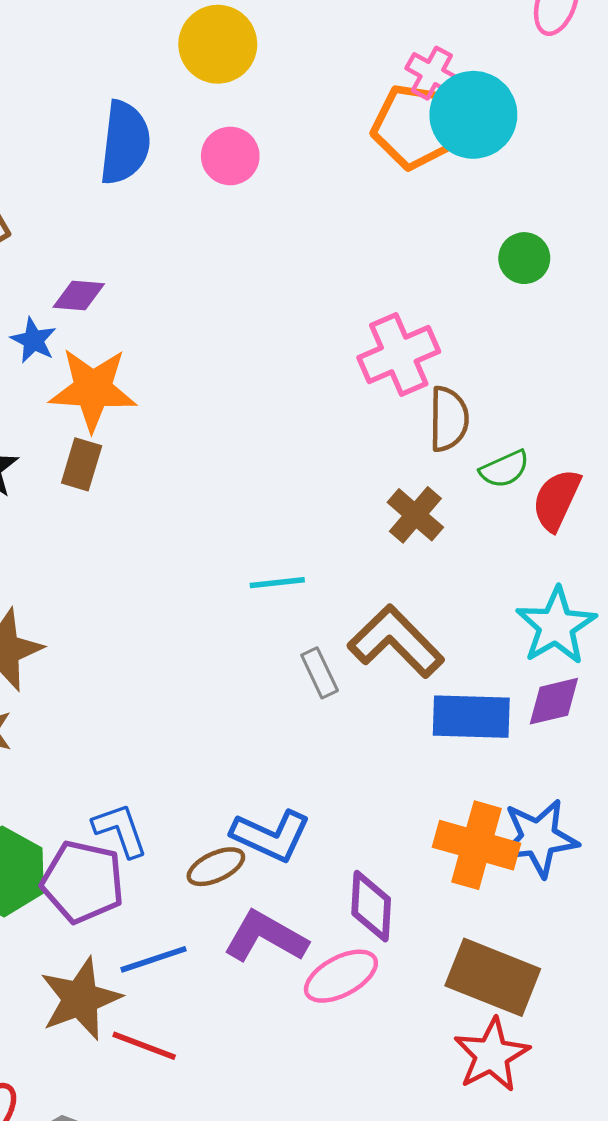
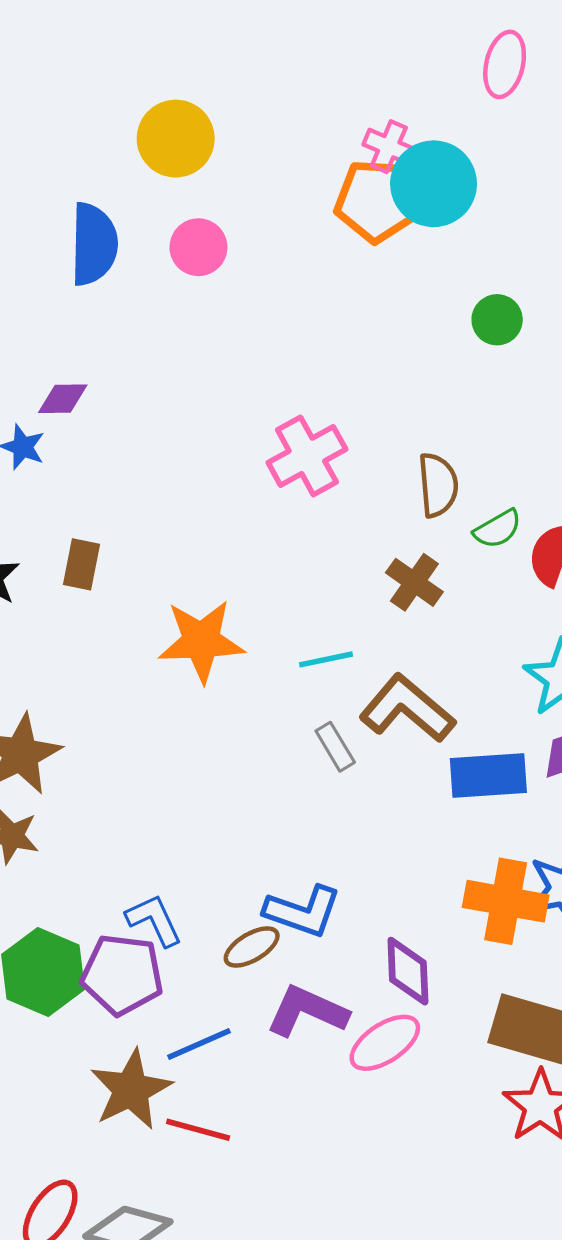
pink cross: (399, 354) -> (307, 456), moved
orange star: (93, 389) -> (201, 641), moved
cyan line: (277, 583) -> (326, 659), moved

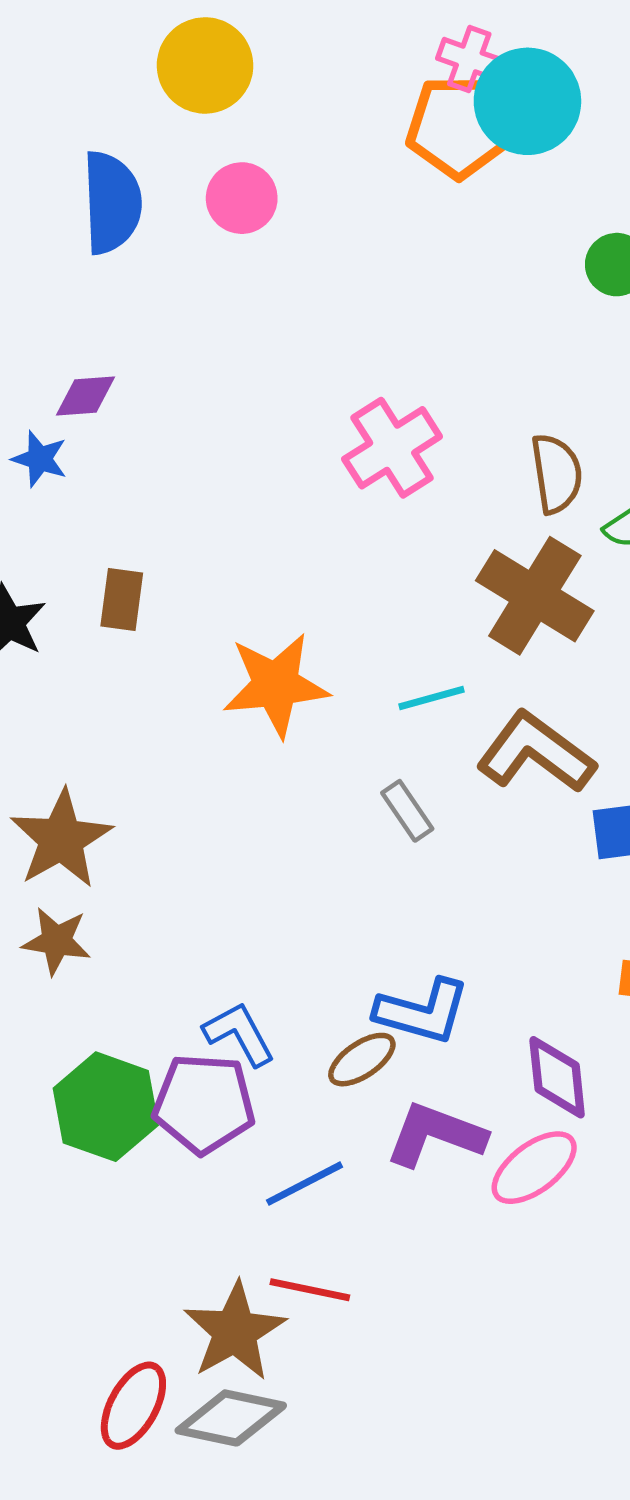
brown cross: (414, 582) -> (535, 596), size x1.6
gray rectangle: (335, 747) -> (407, 811), moved
brown star: (131, 1090) -> (235, 1331), moved

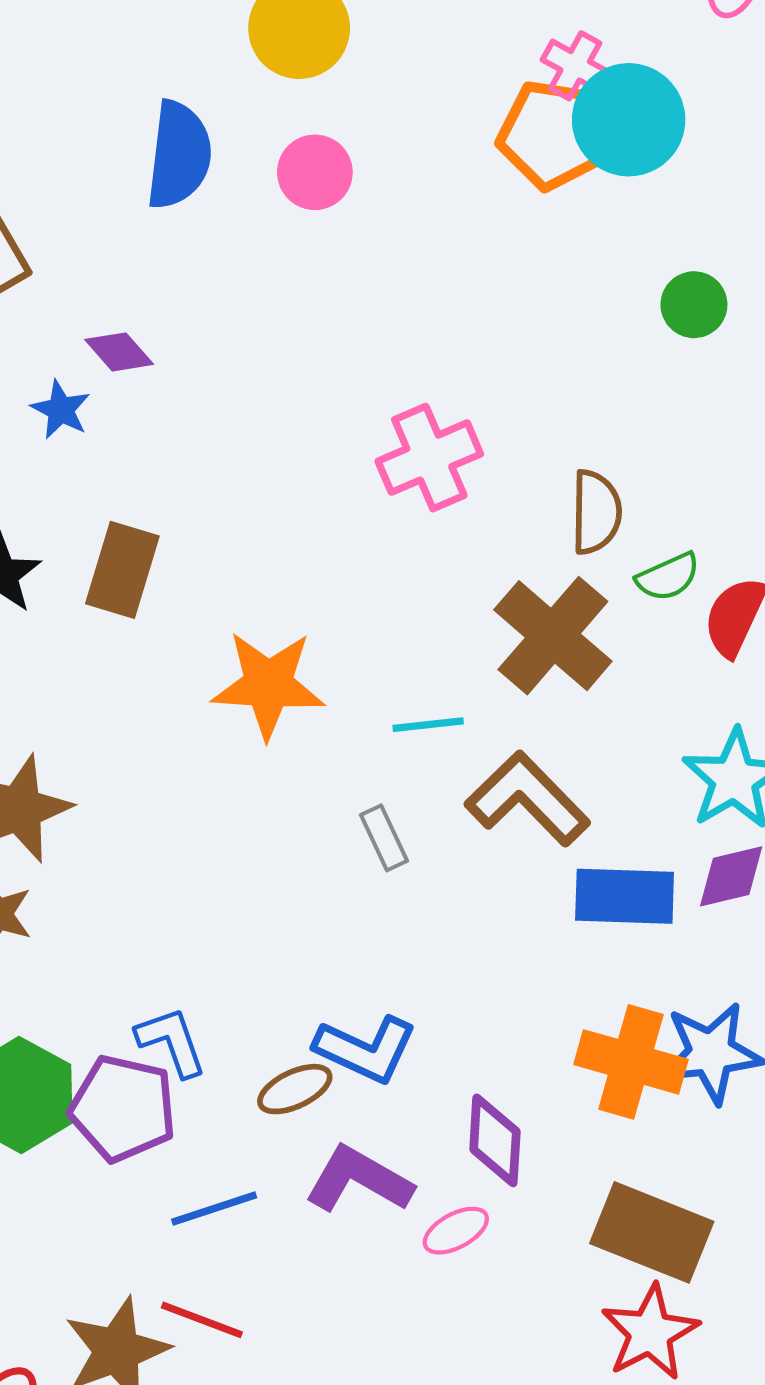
purple diamond: (86, 396) -> (119, 352), turned 44
brown rectangle: (122, 599) -> (122, 570), size x1.4
pink ellipse: (534, 1168) -> (456, 1231), size x0.7

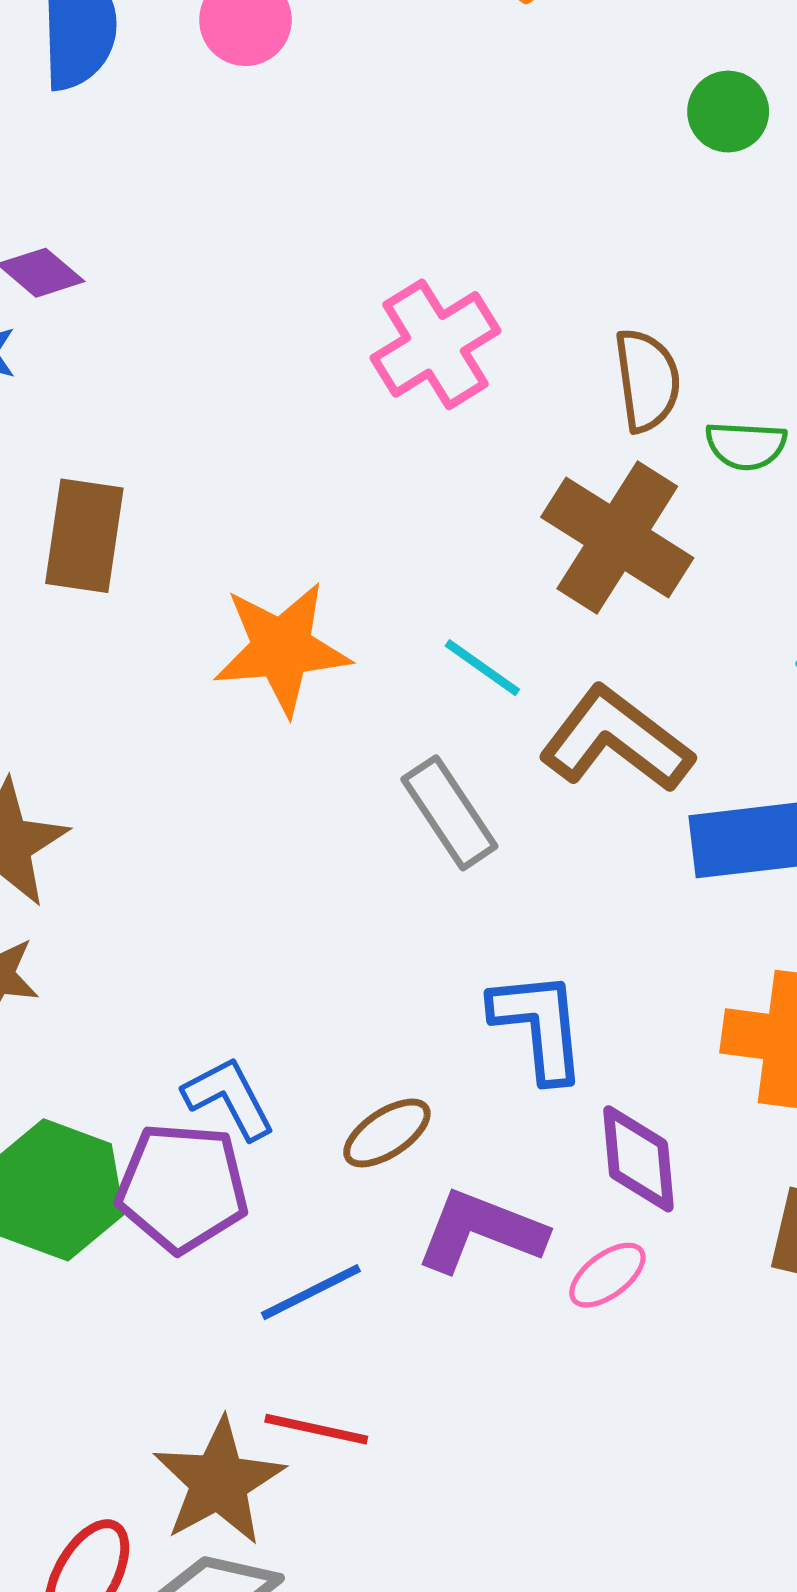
green semicircle: (668, 577) -> (746, 446), turned 36
cyan line: (428, 725) -> (482, 668), turned 50
gray rectangle: (384, 838) -> (449, 813), size x1.4
blue L-shape: (366, 1049) -> (539, 1026), moved, turned -112

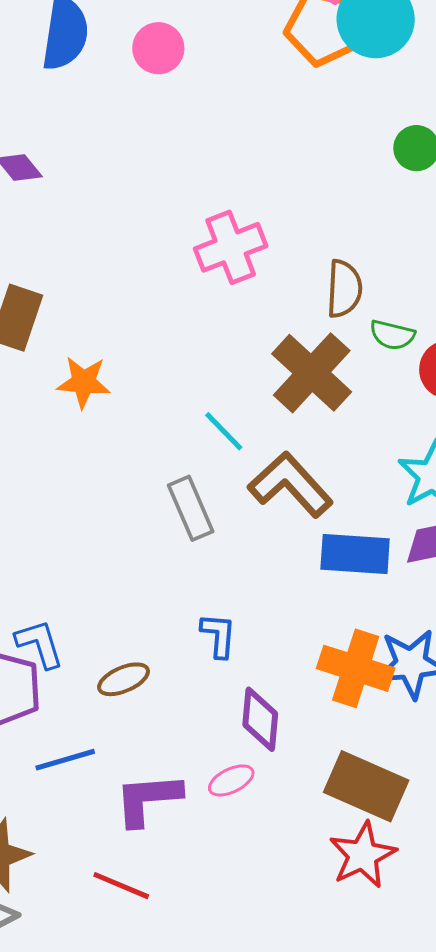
orange star: (282, 648) -> (84, 382), moved, size x0.7
blue L-shape: (539, 1026) -> (219, 635), size x0.7
purple L-shape: (481, 1231) -> (148, 799), moved, turned -36
red line: (316, 1429) -> (121, 886), moved

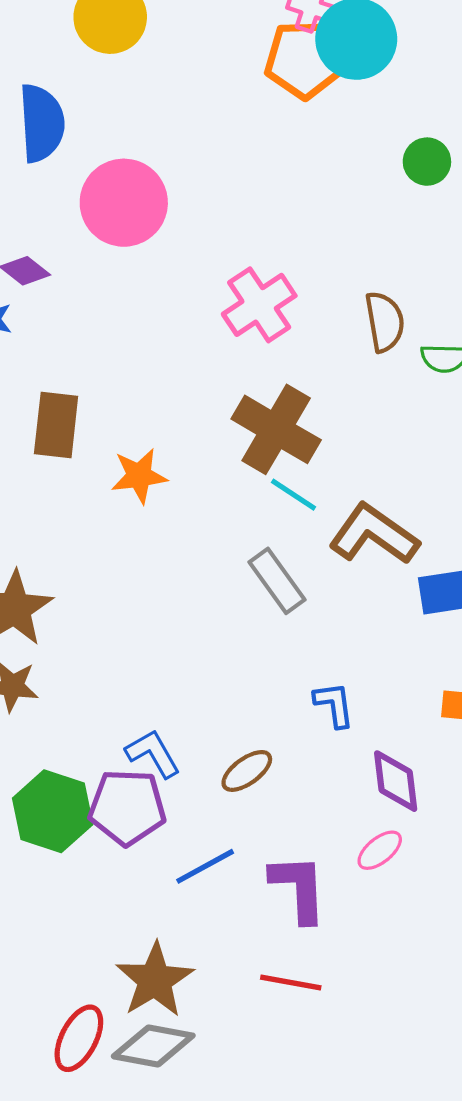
pink circle: (158, 48) -> (124, 203), moved, size x1.6
brown cross: (312, 373) -> (276, 429), moved
purple L-shape: (148, 799) -> (299, 888), turned 104

